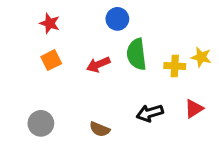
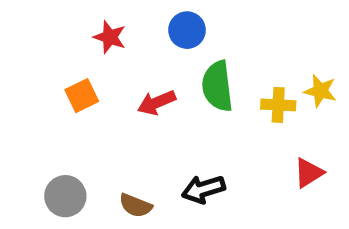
red star: (50, 23) -> (110, 37), moved
black arrow: (150, 113) -> (203, 189), moved
brown semicircle: (100, 129) -> (136, 206), moved

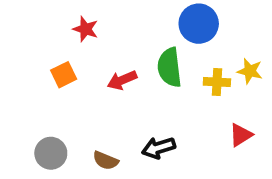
blue circle: (187, 30) -> (199, 24), moved, size x1.4

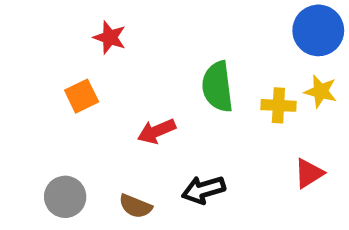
blue circle: (199, 24) -> (318, 30), moved
red arrow: (122, 80) -> (157, 131), moved

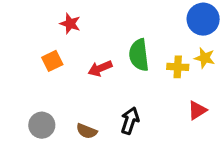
red arrow: (157, 131) -> (100, 68), moved
black arrow: (203, 190) -> (130, 121), turned 125

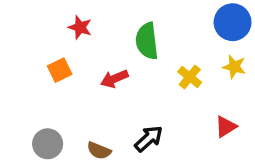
green semicircle: (139, 55) -> (147, 41), moved
yellow cross: (178, 67) -> (190, 77), moved, turned 36
black arrow: (130, 121) -> (149, 139), turned 30

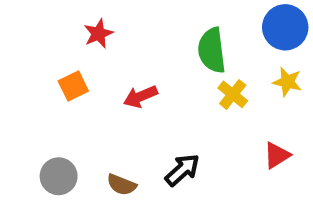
red star: (80, 27) -> (98, 34), turned 30
green semicircle: (147, 41) -> (212, 50), moved

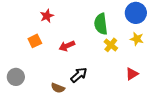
black arrow: (182, 170) -> (79, 75), moved
gray circle: (59, 176) -> (16, 77), moved

